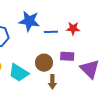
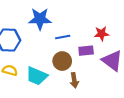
red star: (73, 28) -> (102, 34), moved
blue line: (51, 32) -> (63, 37), moved

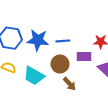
blue star: (40, 19) -> (38, 40), moved
brown arrow: (74, 80) -> (70, 84), turned -40

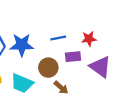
blue line: (63, 41) -> (58, 38), moved

